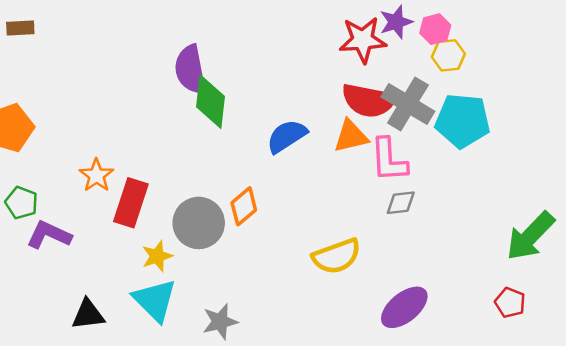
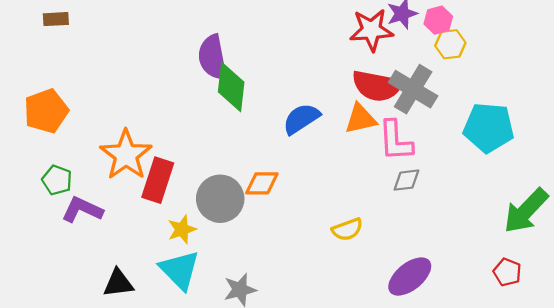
cyan pentagon: (463, 121) -> (489, 128), moved
orange star: (96, 175) -> (126, 155), size x1.6
orange diamond: (244, 206) -> (262, 183), turned 40
yellow semicircle: (337, 256) -> (347, 229), size x0.7

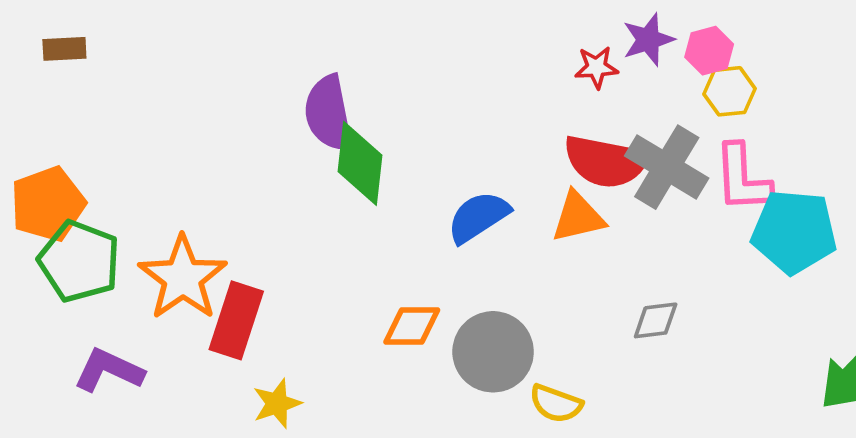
red star: (371, 30) -> (597, 67), size x0.6
pink L-shape: (396, 141) -> (742, 178), moved
green pentagon: (57, 180) -> (79, 261), moved, size x1.6
gray circle: (220, 199) -> (493, 352), moved
yellow semicircle: (347, 229) -> (556, 404), turned 40

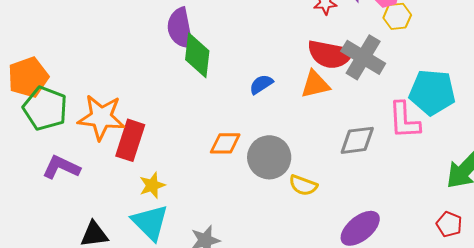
pink L-shape: (742, 178) -> (404, 120), moved
blue semicircle: (478, 217) -> (261, 84), size x0.7
orange star: (183, 278) -> (101, 117), turned -30
gray diamond: (656, 320) -> (357, 140), size x1.4

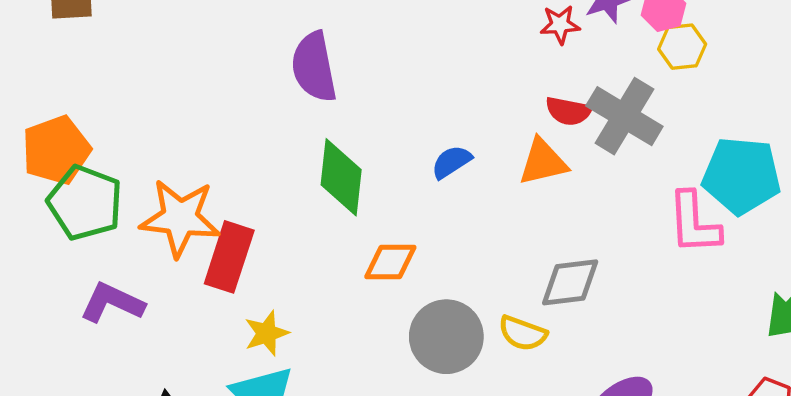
red semicircle: (330, 54) -> (568, 111), size x0.6
green diamond: (197, 55) -> (341, 177), moved
gray diamond: (357, 140) -> (570, 282), moved
gray circle: (269, 157) -> (446, 337), moved

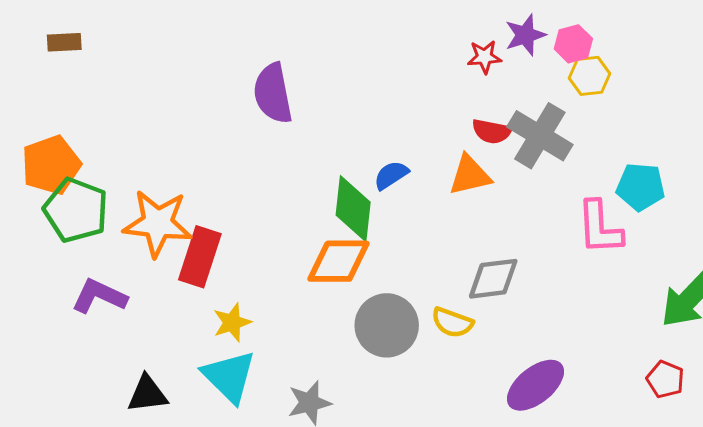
cyan pentagon: (741, 176) -> (641, 187), size x0.7
green diamond: (341, 177) -> (353, 209), moved
orange diamond: (390, 262) -> (339, 261), size x1.4

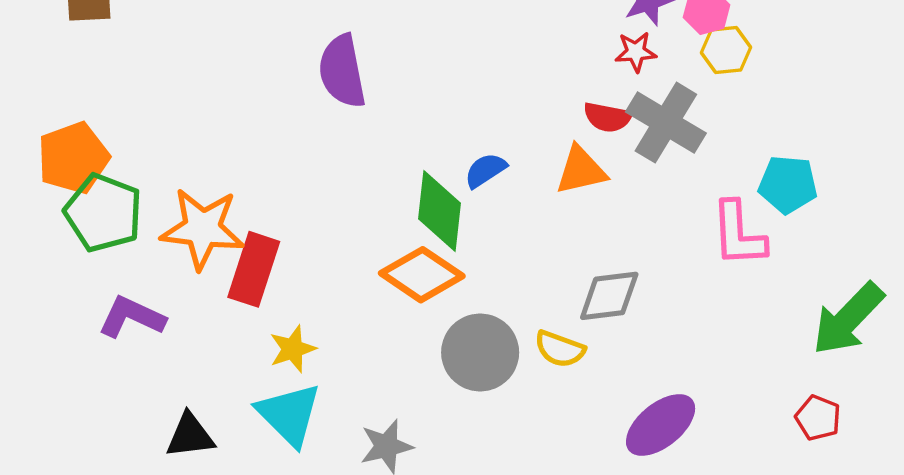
red star: (484, 57) -> (636, 52), moved
orange diamond: (339, 261) -> (422, 275), turned 34

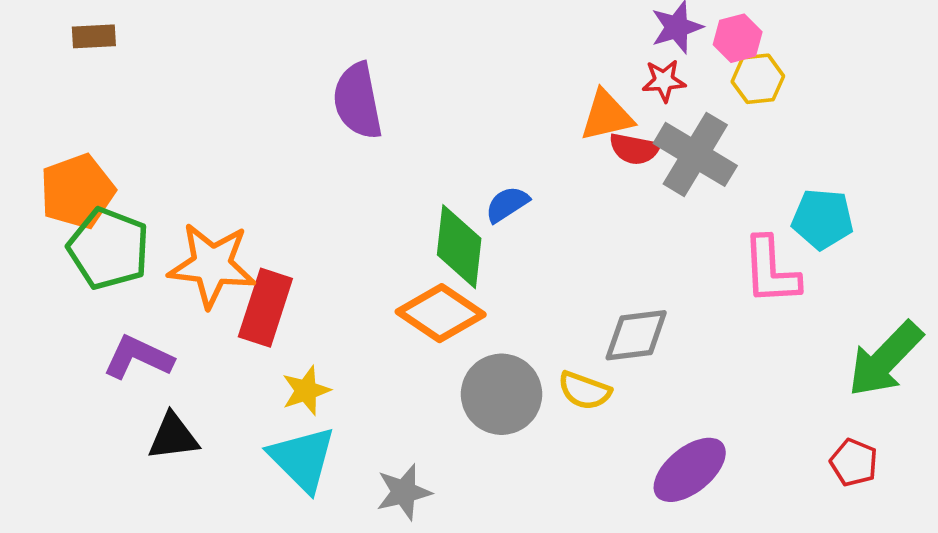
orange triangle: (581, 170) -> (607, 116), moved
black triangle: (190, 436) -> (173, 437), moved

